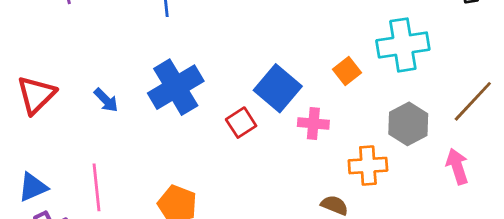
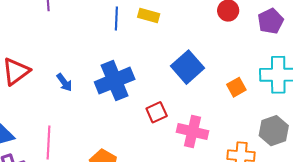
blue square: (278, 88) -> (188, 67), moved
pink cross: (313, 123) -> (192, 132), moved, size x1.4

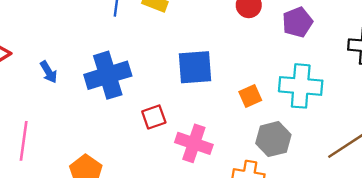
blue square: (188, 67) -> (195, 67), turned 32
gray hexagon: (274, 131) -> (273, 139), moved

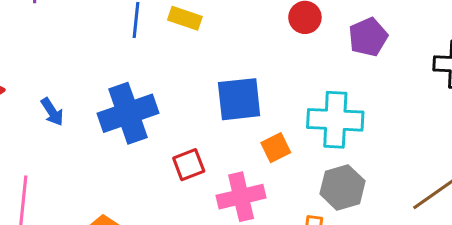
cyan cross: (301, 86) -> (335, 120), moved
orange square: (250, 96) -> (276, 148), moved
pink cross: (194, 143) -> (241, 197), turned -30

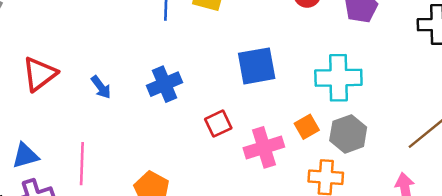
blue cross: (128, 113) -> (164, 84), size x0.7
orange square: (276, 148) -> (307, 127), moved

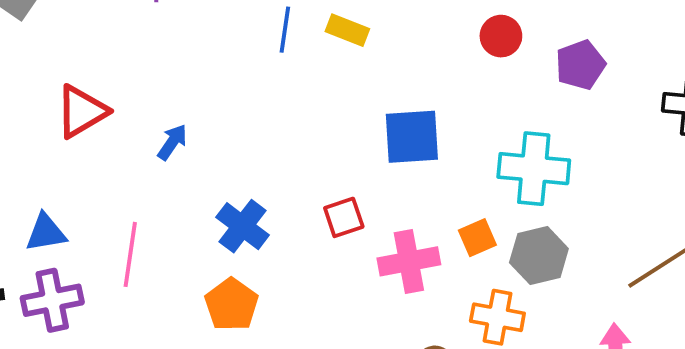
blue cross: (164, 84) -> (243, 226), moved, turned -36
blue arrow: (101, 87) -> (172, 142), turned -115

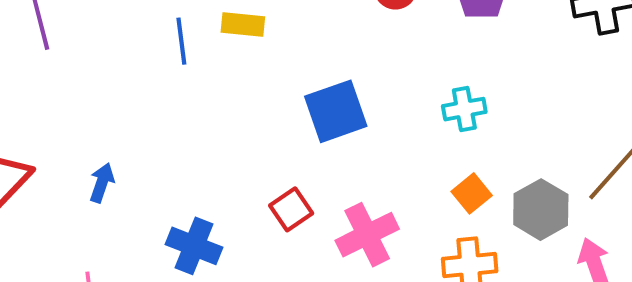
cyan cross: (534, 169) -> (464, 109), size x0.6
orange square: (477, 238) -> (472, 193), moved
gray hexagon: (539, 256) -> (541, 210), moved

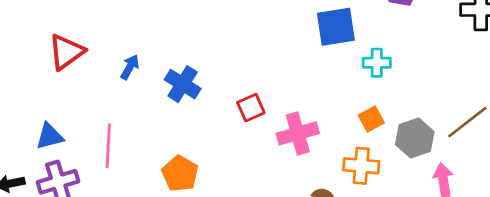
blue square: (336, 111) -> (336, 27), moved
blue cross: (194, 246) -> (183, 84), moved

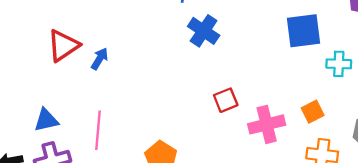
blue arrow: (130, 67) -> (100, 59), moved
blue cross: (183, 84) -> (204, 31), moved
orange square: (371, 119) -> (313, 112), moved

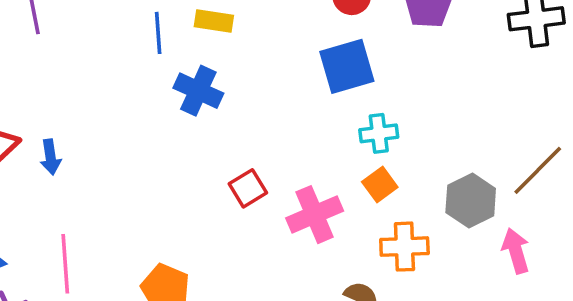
blue arrow: (100, 59) -> (50, 157), turned 150
cyan cross: (339, 64) -> (379, 133), moved

